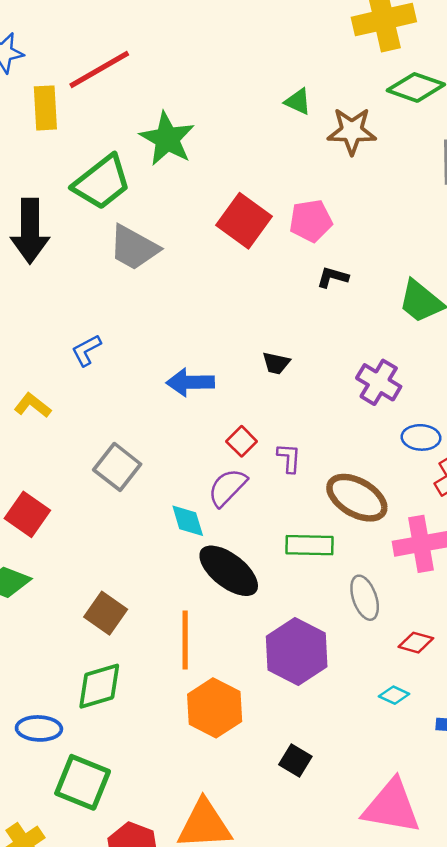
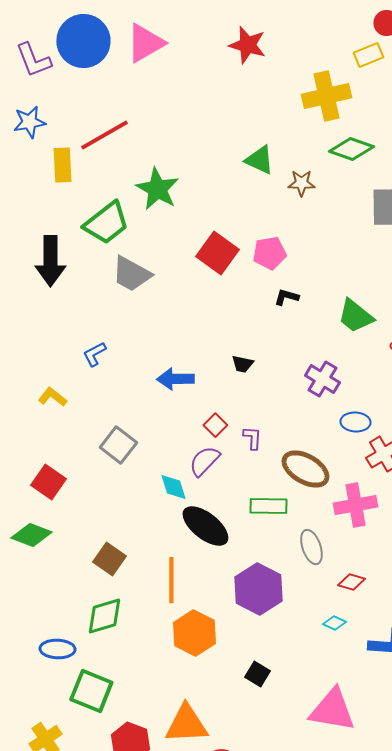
green triangle: (298, 102) -> (259, 160), size x1.4
brown star: (352, 131) -> (301, 183), size x0.7

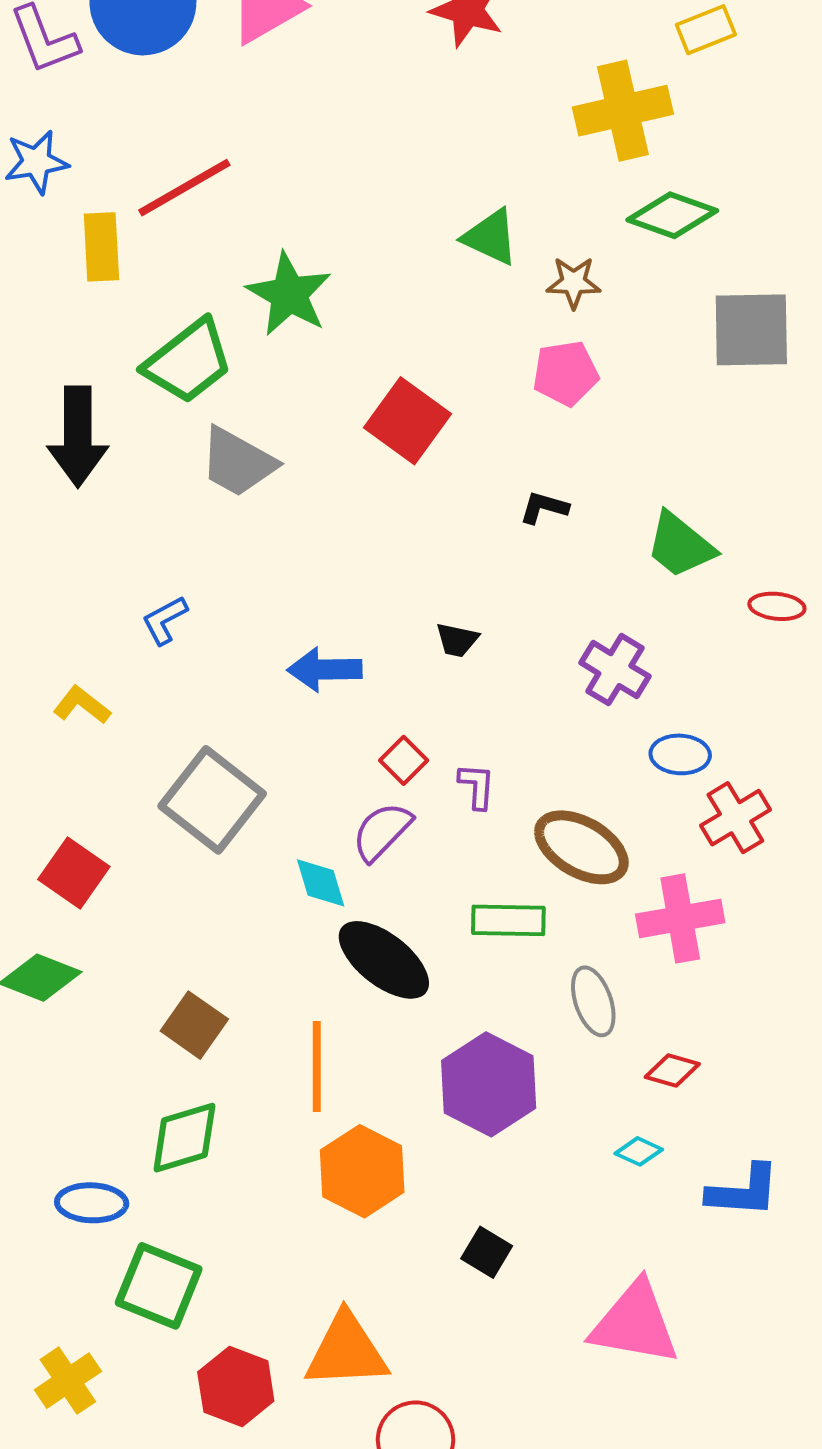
pink pentagon: (269, 253) -> (566, 373), moved
gray square: (118, 445) -> (212, 800), size x1.4

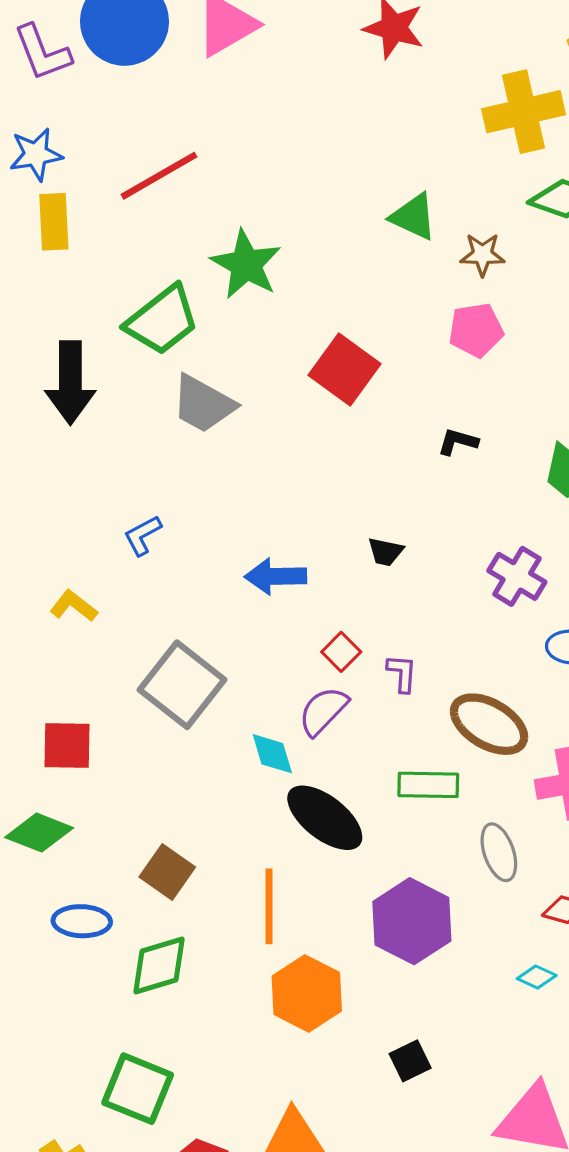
yellow rectangle: (101, 247) -> (54, 222), moved
red square: (74, 873) -> (67, 746), turned -34
blue ellipse: (92, 1203) -> (82, 921), moved
black square: (487, 1252) -> (410, 1061), turned 33

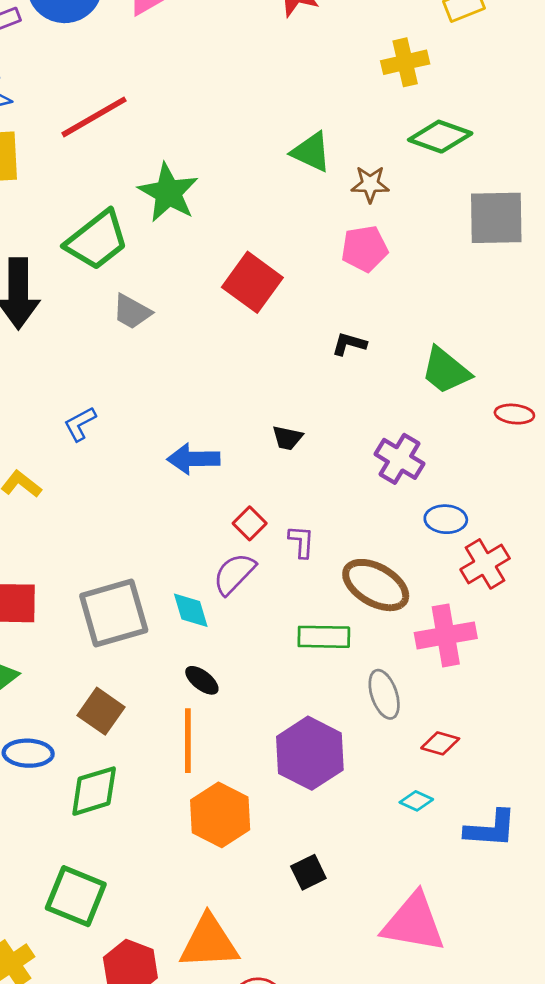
yellow cross: (523, 112) -> (405, 62), size x0.7
gray trapezoid: (203, 404) -> (132, 312), size x0.7
gray square: (182, 685) -> (114, 613), moved, turned 36
black ellipse: (325, 818) -> (202, 680), moved, size x0.5

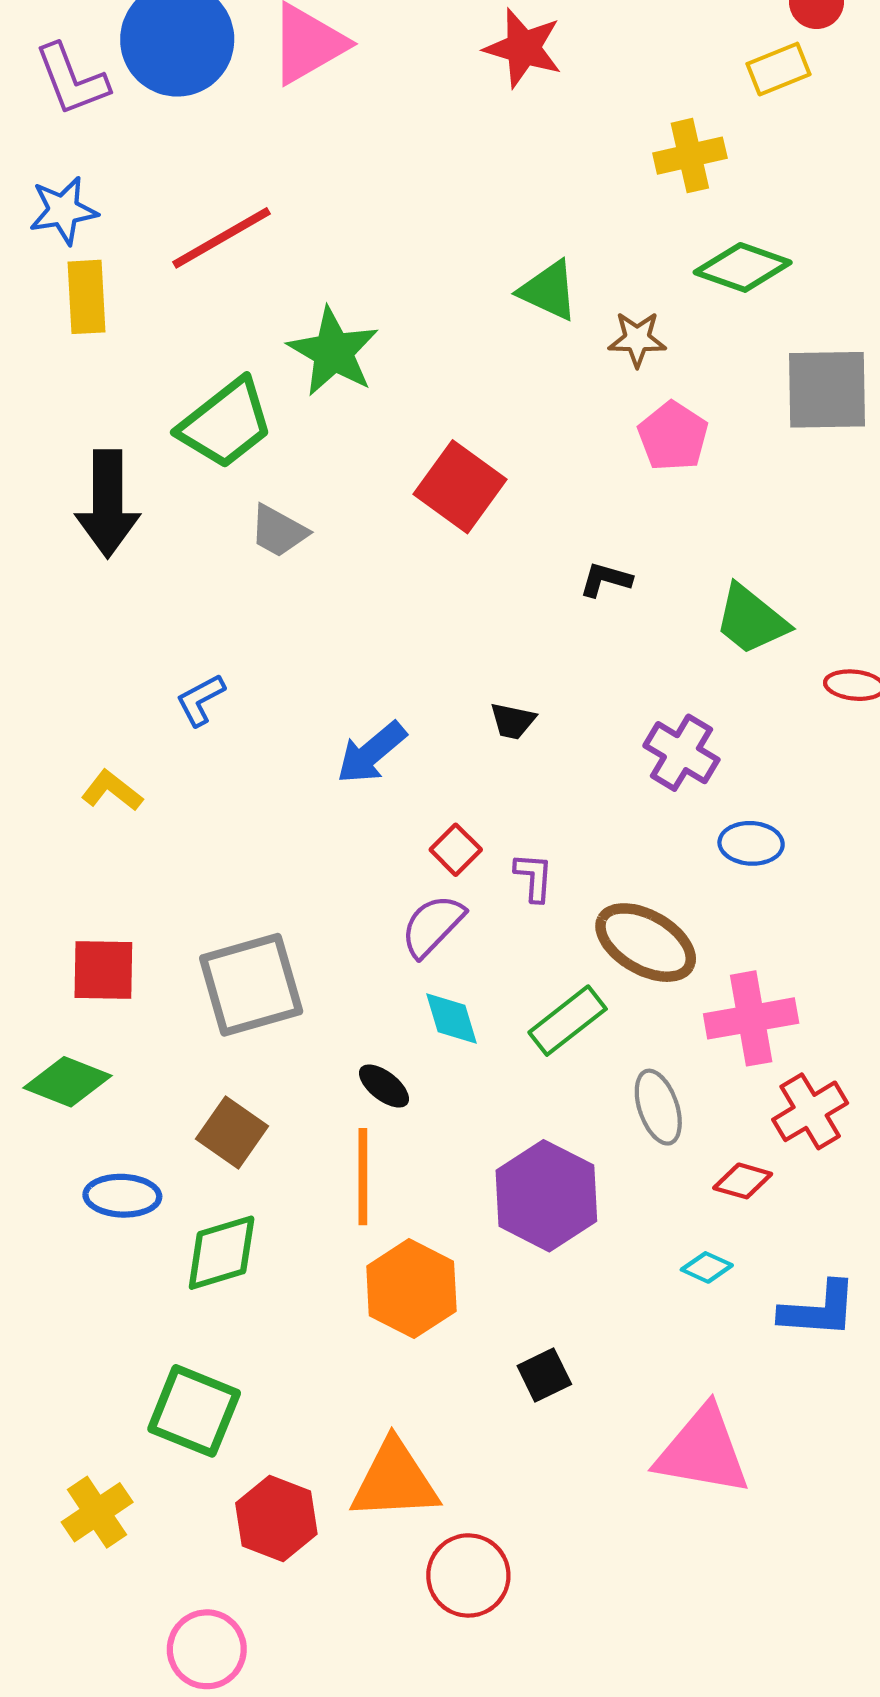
pink pentagon: (364, 249) -> (673, 436), moved, turned -30
blue arrow: (194, 459) -> (371, 753), turned -39
red cross: (485, 564) -> (810, 1111), moved
cyan diamond: (191, 610) -> (451, 1018), moved
green rectangle: (324, 637) -> (568, 1021), turned -39

